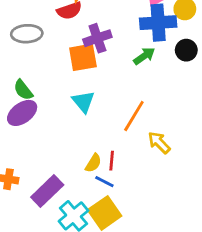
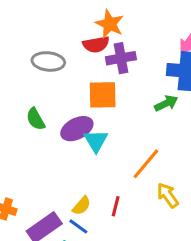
purple cross: (97, 38) -> (121, 58), moved
purple ellipse: (22, 113) -> (77, 129), moved
yellow semicircle: (93, 163) -> (82, 206), moved
blue line: (104, 182) -> (78, 226), moved

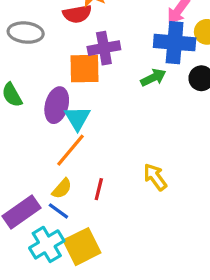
purple cross: (121, 58) -> (104, 48), moved
purple ellipse: (77, 129) -> (57, 105), turned -48
orange line: (146, 164) -> (70, 150), moved

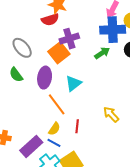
gray ellipse: (26, 33) -> (22, 48), moved, turned 50
orange square: (84, 69) -> (59, 53), turned -30
cyan triangle: (77, 118) -> (73, 83), moved, turned 30
orange line: (70, 150) -> (57, 104), turned -70

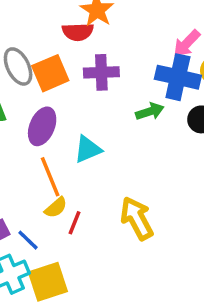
orange square: (59, 53) -> (50, 73), moved
yellow arrow: (111, 114) -> (137, 218), size x1.4
yellow semicircle: (54, 129) -> (56, 208), moved

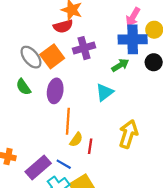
cyan triangle: (88, 149) -> (105, 92), moved
orange line: (50, 177) -> (68, 121), turned 40
yellow arrow: (137, 218) -> (128, 134), turned 60

